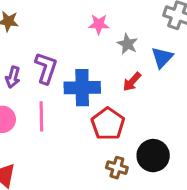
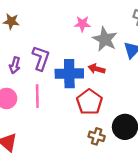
gray star: (127, 44) -> (105, 39), size x1.5
red arrow: (132, 82) -> (97, 69), moved, turned 63

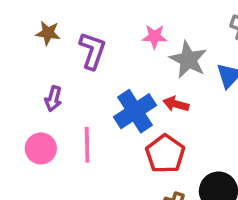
purple L-shape: (41, 58) -> (92, 51), moved
blue cross: (69, 74) -> (135, 111), turned -32

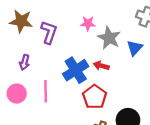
brown star: (48, 33) -> (21, 21), size x1.5

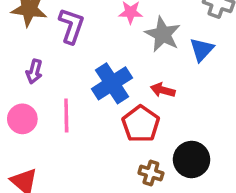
red arrow: (101, 66) -> (163, 90), moved

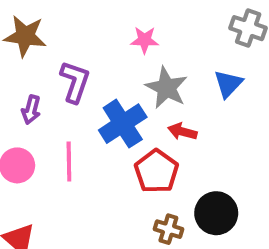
purple L-shape: (71, 26) -> (75, 82), moved
gray star: (163, 34) -> (166, 88), moved

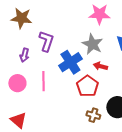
pink star: (145, 40) -> (99, 14), moved, size x1.5

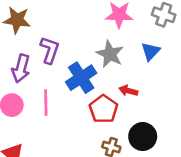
purple arrow: (24, 55) -> (21, 68), size x1.5
red arrow: (100, 66) -> (128, 91), moved

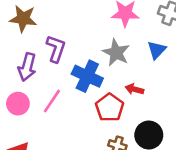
blue cross: (81, 78) -> (87, 76), turned -32
pink line: (46, 102) -> (52, 101), turned 35

